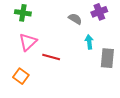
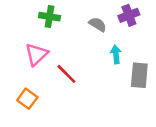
green cross: (23, 13) -> (49, 17), moved
red line: (51, 57) -> (66, 74), turned 30

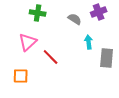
orange square: (27, 99) -> (21, 76), turned -35

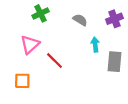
purple cross: (99, 12) -> (114, 19), moved
green cross: (38, 13) -> (41, 13), turned -35

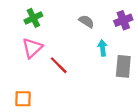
green cross: (41, 13) -> (33, 18), moved
orange square: (22, 81) -> (23, 99), moved

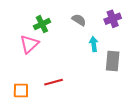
green cross: (33, 18) -> (42, 24), moved
red line: (59, 65) -> (54, 82), moved, turned -60

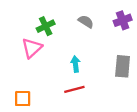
cyan arrow: (94, 44) -> (75, 64), moved
red line: (54, 82) -> (74, 89), moved

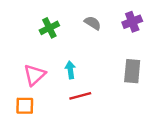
pink triangle: (32, 48) -> (35, 75), moved
cyan arrow: (75, 64) -> (70, 70), moved

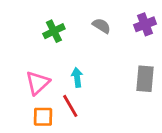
red line: (80, 96) -> (70, 106), moved, turned 75
orange square: (25, 106) -> (43, 117), moved

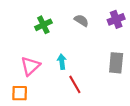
red line: (70, 106) -> (75, 84), moved
orange square: (43, 117) -> (20, 93), moved

